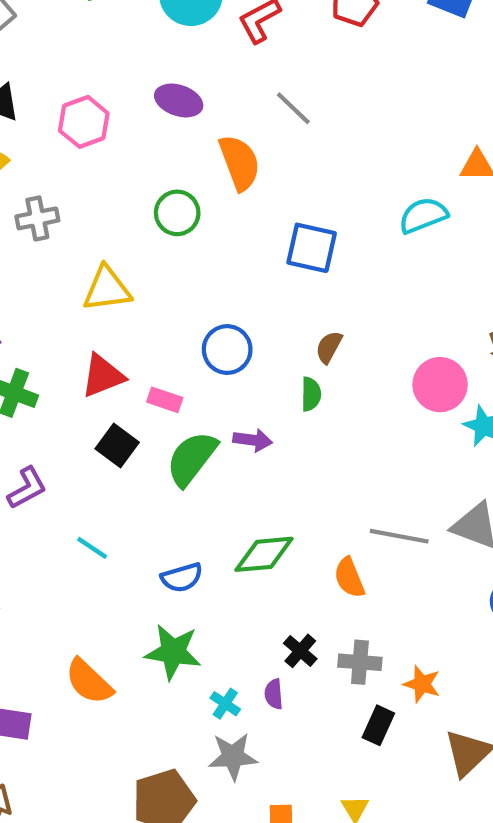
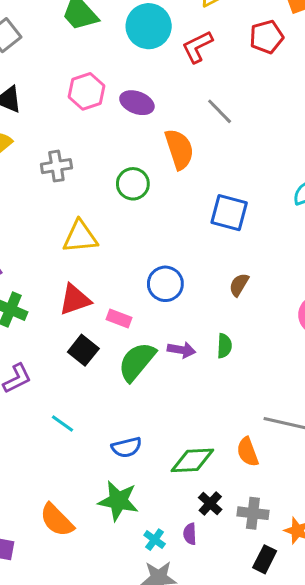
pink hexagon: (84, 122) -> (87, 91), moved
gray cross: (37, 218) -> (56, 166), moved
green semicircle: (311, 394) -> (224, 346), moved
green diamond: (264, 554) -> (192, 460), moved

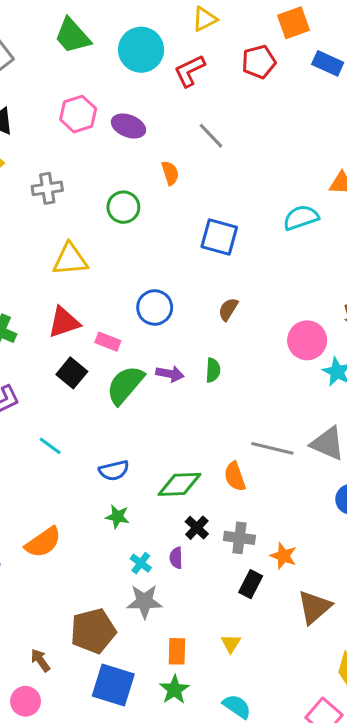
orange semicircle: (179, 149) -> (170, 173), size x0.6
green star: (118, 501) -> (117, 517), moved, size x0.6
orange semicircle: (57, 520) -> (43, 542), turned -81

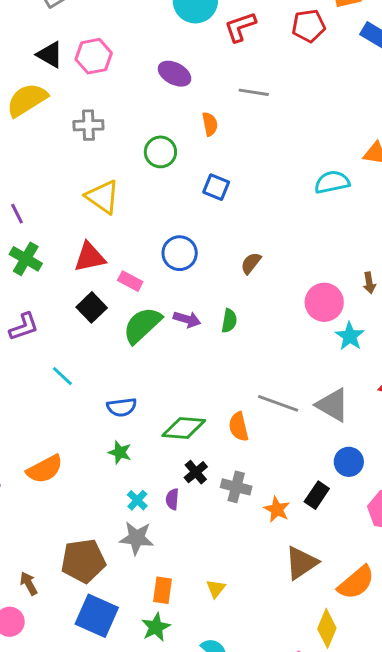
pink hexagon: (78, 114) -> (94, 56), moved
gray line: (211, 136) -> (254, 92), turned -44
blue square: (219, 237) -> (216, 187), moved, size x0.7
yellow triangle: (70, 259) -> (103, 197), turned 33
black rectangle: (251, 584) -> (317, 495), moved

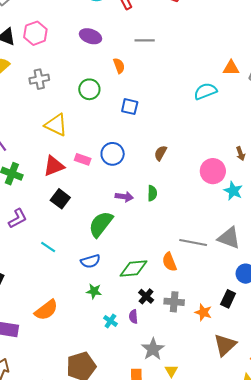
pink rectangle: (130, 281) -> (83, 159), moved
green semicircle: (142, 325) -> (101, 224), moved
gray star: (137, 538) -> (153, 349), moved, turned -30

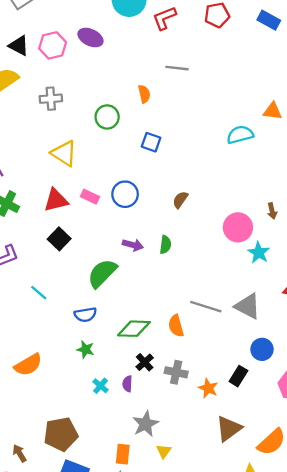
purple ellipse: (90, 36) -> (90, 38), moved

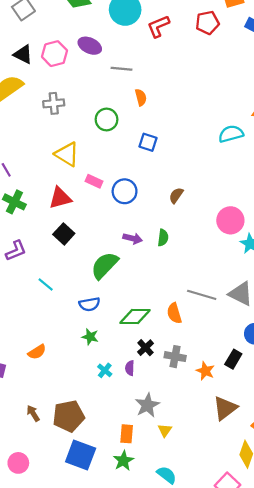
gray line: (177, 68) -> (121, 69), moved
pink rectangle: (90, 197) -> (94, 181), moved
orange semicircle: (28, 365) -> (37, 352), size x0.7
brown arrow: (20, 453) -> (33, 413), moved

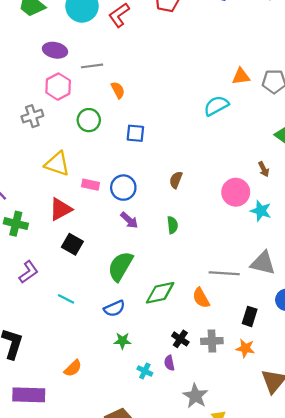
pink hexagon: (54, 54) -> (58, 87), moved
purple arrow: (133, 238) -> (129, 220), moved, turned 42
green diamond: (135, 317) -> (160, 293), moved
black rectangle: (233, 359) -> (250, 316), moved

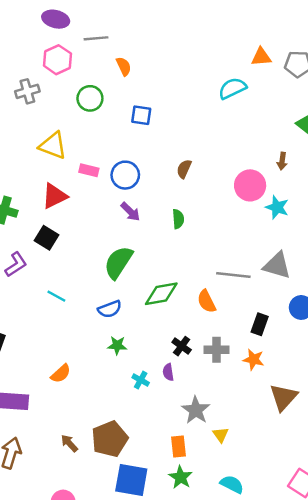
brown arrow: (264, 169) -> (282, 161), turned 32
black square: (72, 244) -> (46, 238), moved

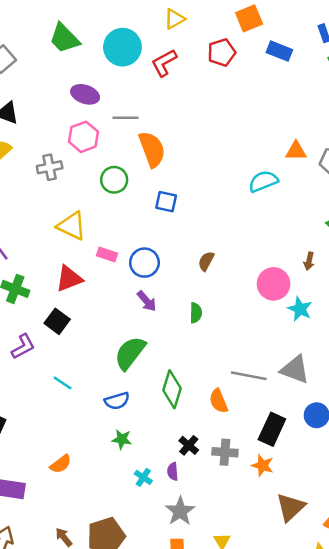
orange semicircle: (124, 66) -> (152, 149), size x1.8
green diamond: (161, 294) -> (172, 389), turned -68
black rectangle: (260, 324) -> (272, 429), size x1.4
gray star: (196, 410) -> (180, 511), moved

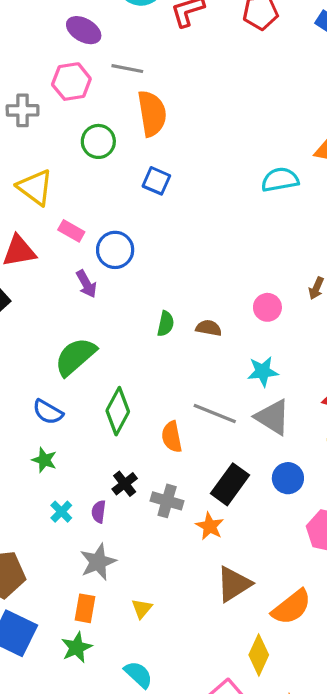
brown semicircle: (206, 261) -> (209, 328), moved, turned 60
pink circle: (274, 284) -> (267, 307), size x0.7
purple arrow: (147, 301) -> (86, 284), moved
cyan star: (300, 309) -> (263, 371), moved, turned 30
blue semicircle: (117, 401) -> (48, 412), turned 35

